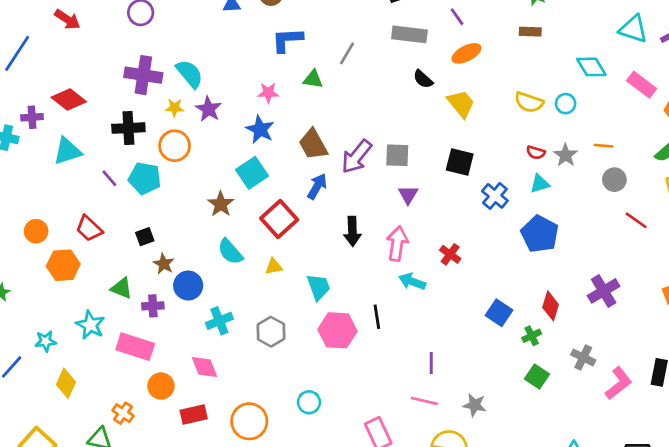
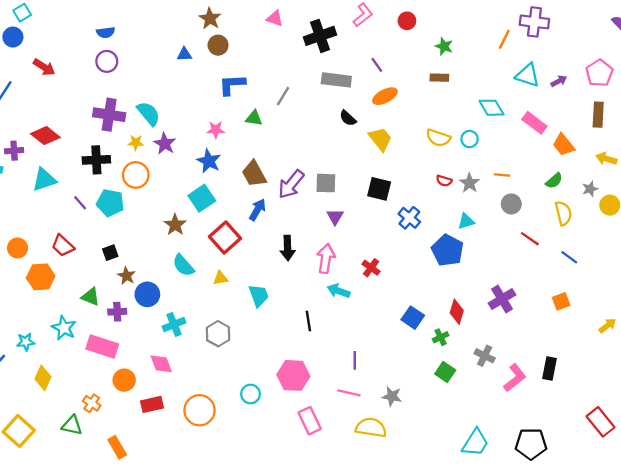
cyan triangle: (540, 184) -> (466, 221), moved
pink hexagon: (337, 330) -> (293, 375), moved

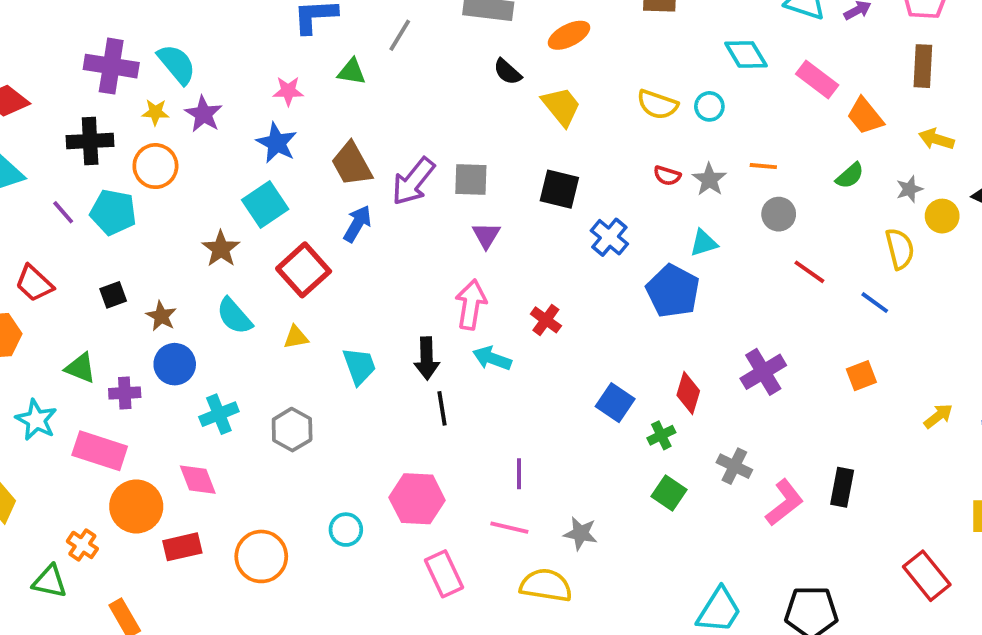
yellow semicircle: (563, 213) -> (900, 249), moved
black arrow: (288, 248) -> (427, 358), moved
brown star: (126, 276) -> (161, 316), moved
orange circle: (124, 380) -> (136, 506), size x1.4

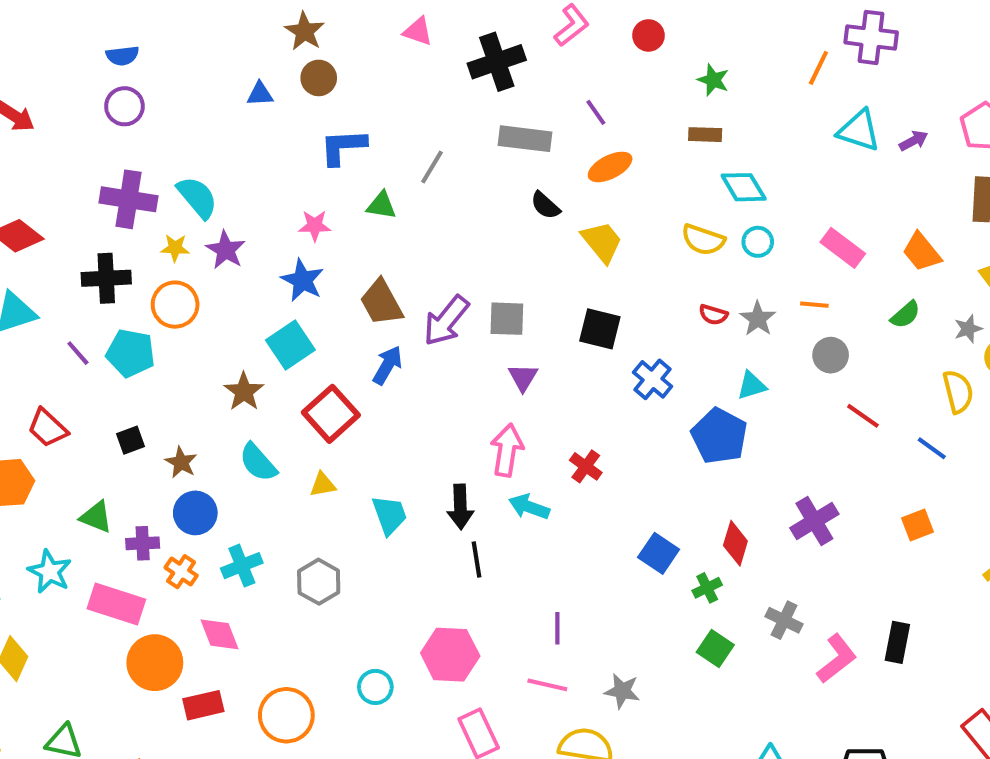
cyan diamond: (746, 54) -> (744, 187), moved
pink rectangle: (817, 79) -> (843, 248), moved
orange cross: (82, 545) -> (181, 572), moved

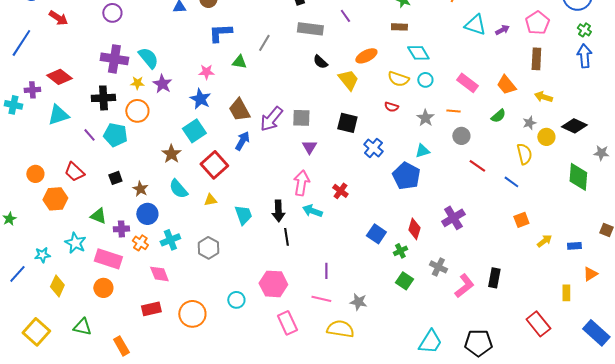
orange ellipse: (610, 167) -> (366, 56), moved
red semicircle: (713, 315) -> (391, 107), moved
orange square: (918, 525) -> (521, 220), moved
orange circle: (155, 663) -> (103, 288), moved, size x0.7

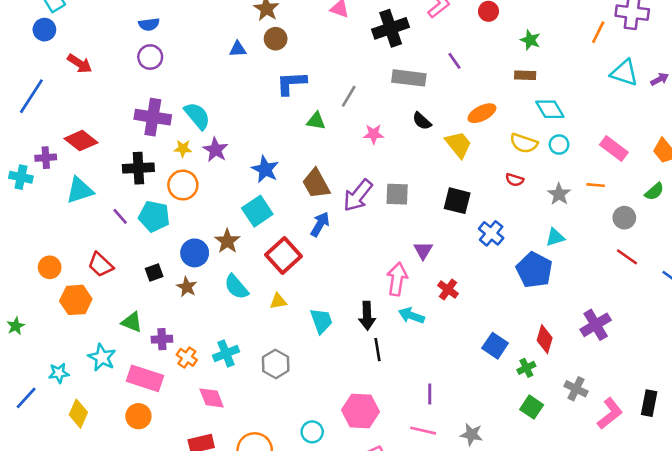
pink star: (206, 72) -> (374, 134), moved
gray circle: (461, 136) -> (624, 218), moved
purple triangle: (309, 147) -> (423, 250), moved
blue circle: (147, 214) -> (195, 253), moved

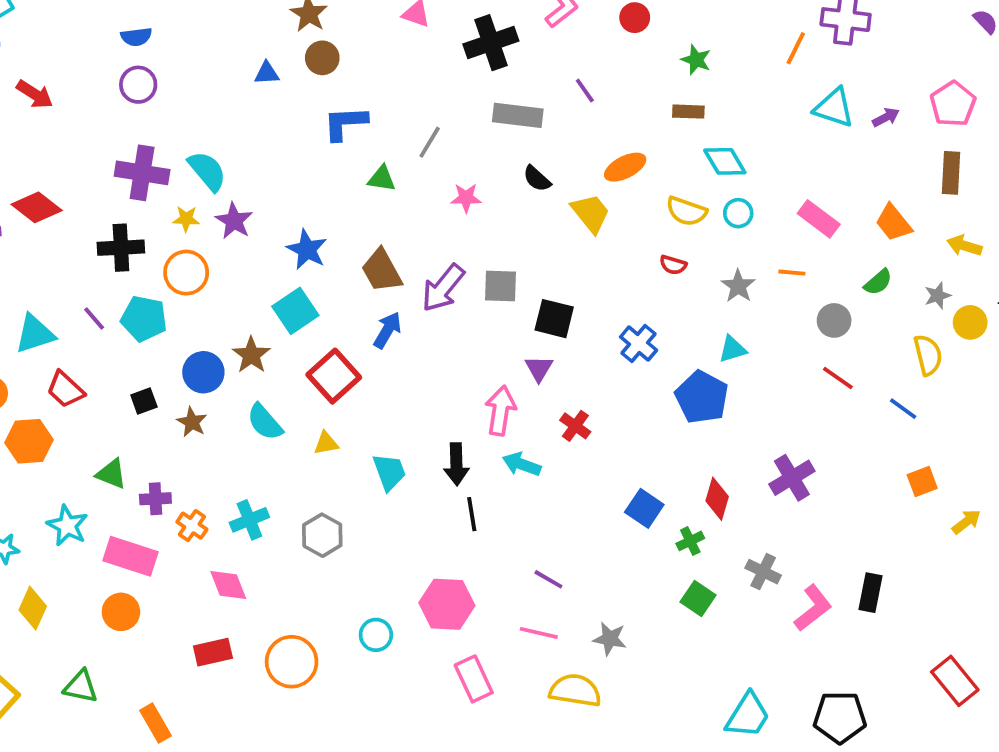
cyan triangle: (80, 190) -> (35, 334), moved
black square: (457, 201) -> (554, 319), moved
purple line: (430, 394) -> (548, 579), turned -60

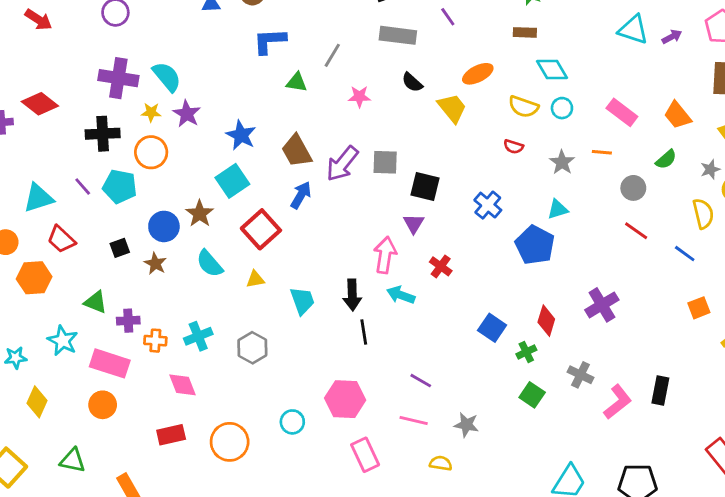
orange cross: (192, 526) -> (155, 341), turned -30
yellow semicircle: (575, 690) -> (441, 463), size x0.6

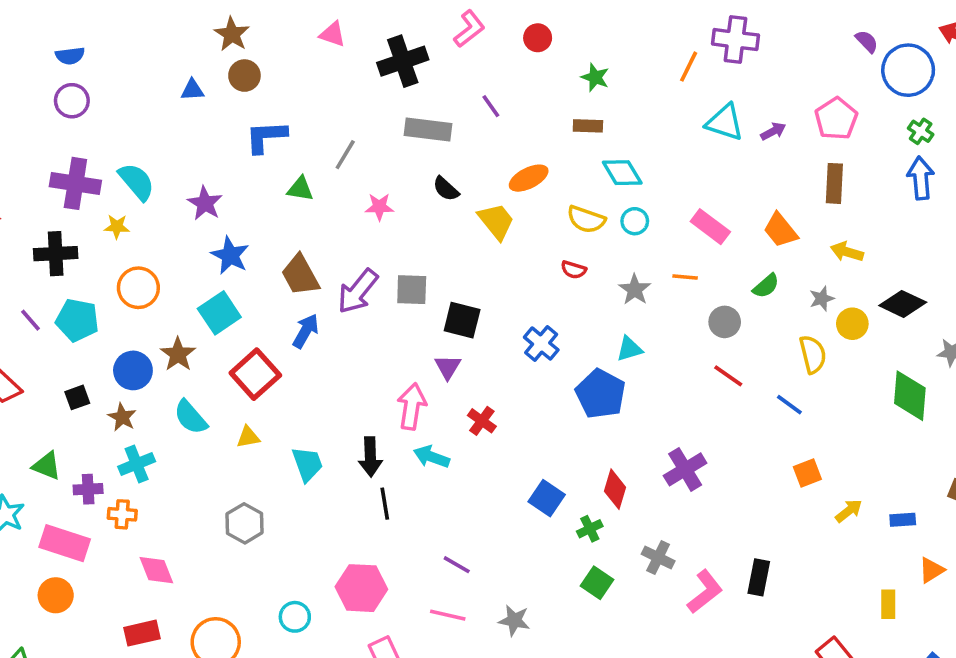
purple star: (187, 114) -> (205, 203), moved
orange circle: (151, 152) -> (138, 288), moved
cyan cross: (198, 336) -> (137, 464), moved

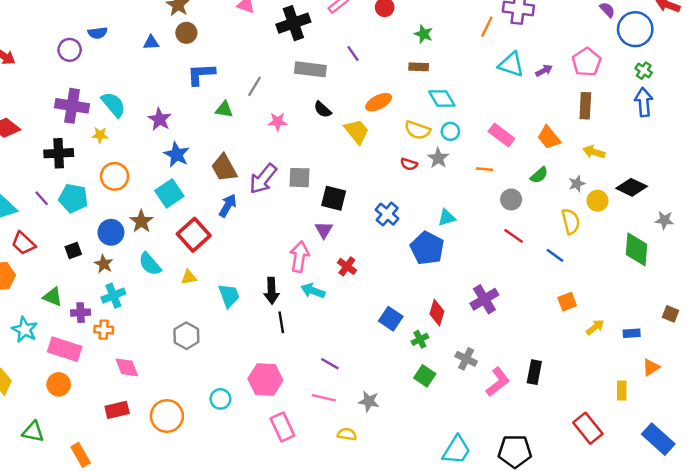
blue semicircle: (70, 56) -> (98, 33), moved
gray star: (635, 290) -> (438, 158), moved

